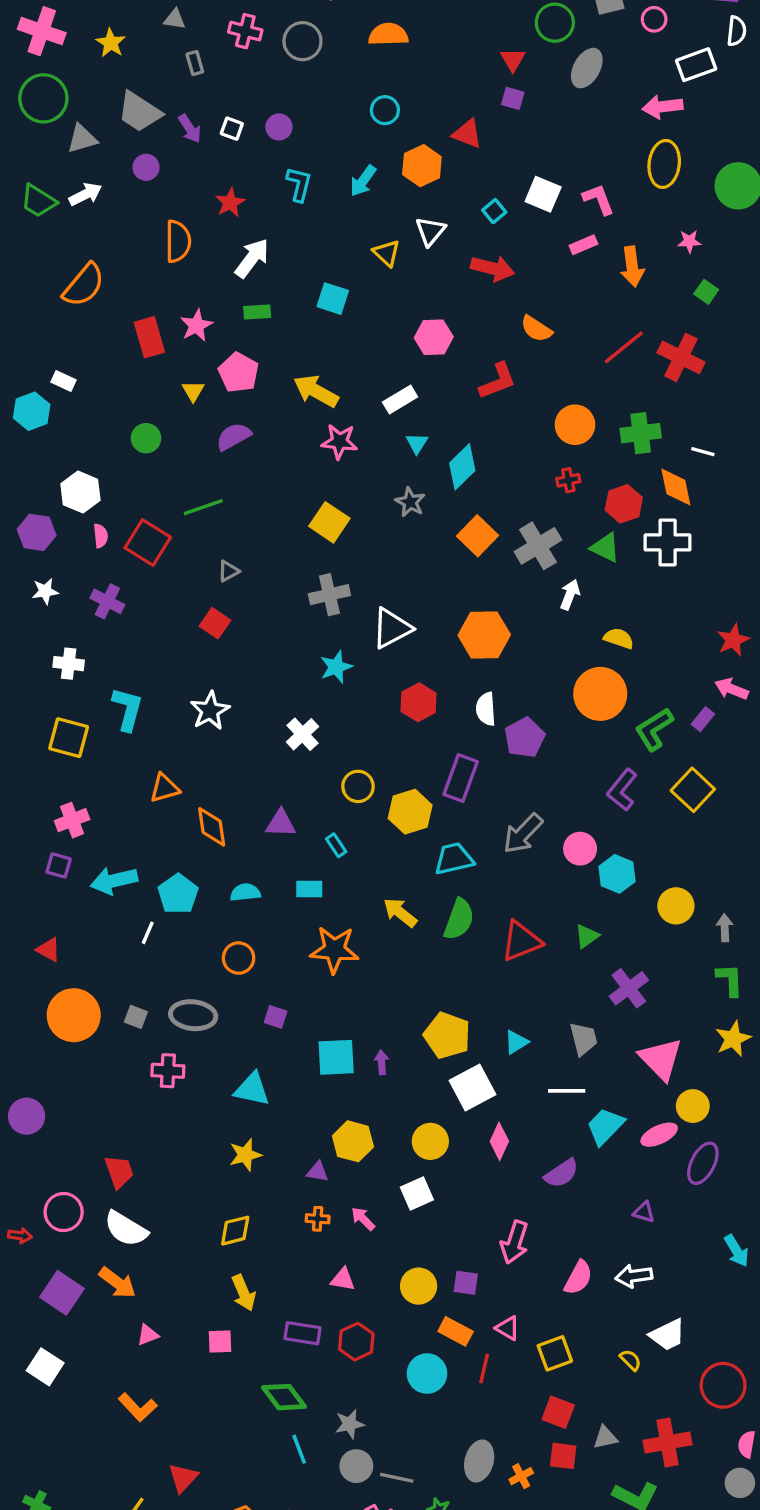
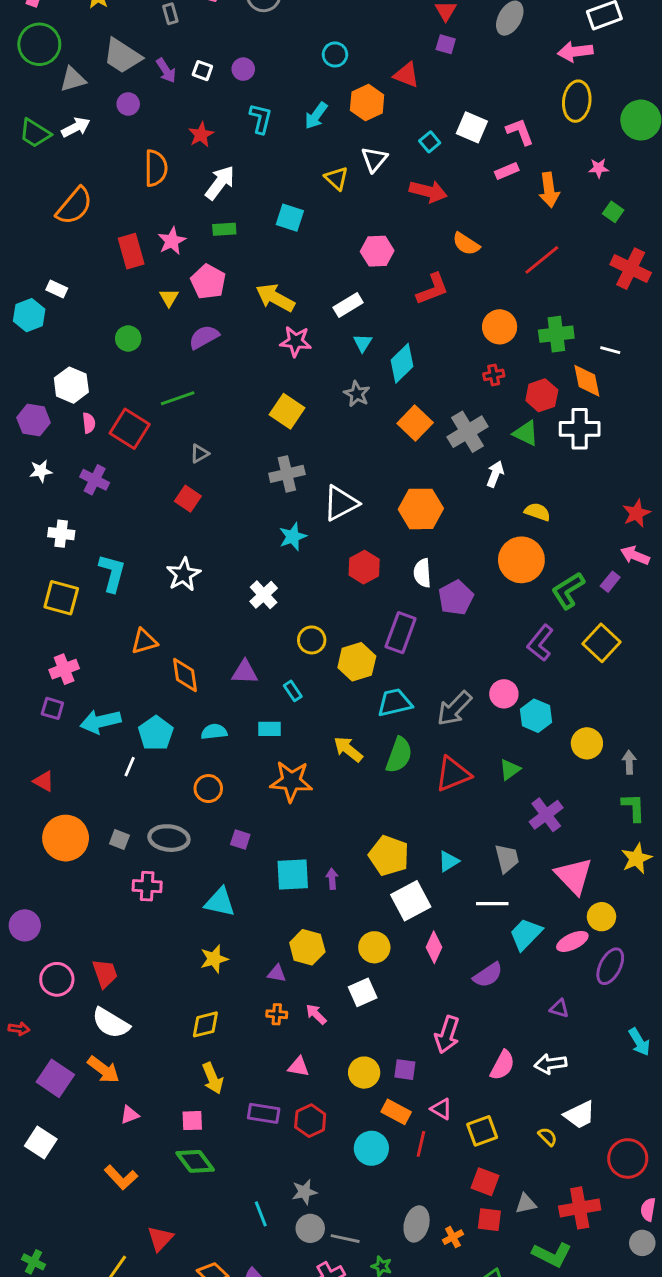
red cross: (681, 357) -> (631, 269), moved
gray arrow: (523, 834) -> (454, 708), moved
pink circle: (64, 1212) -> (57, 979), moved
green diamond: (284, 1397) -> (195, 1161), moved

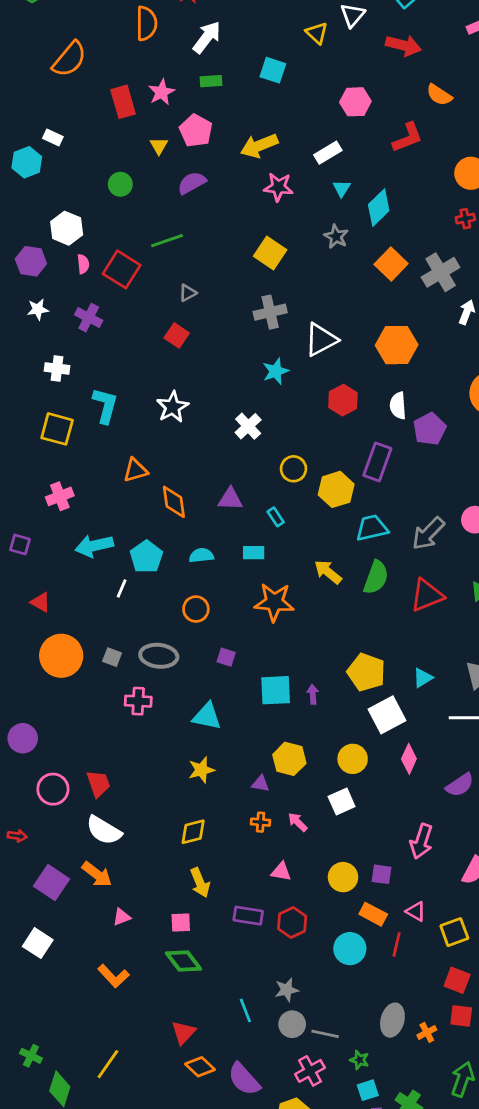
yellow arrow: (275, 298) -> (259, 146), turned -51
purple square: (52, 708) -> (20, 544), moved
red triangle: (160, 1239) -> (184, 1032), moved

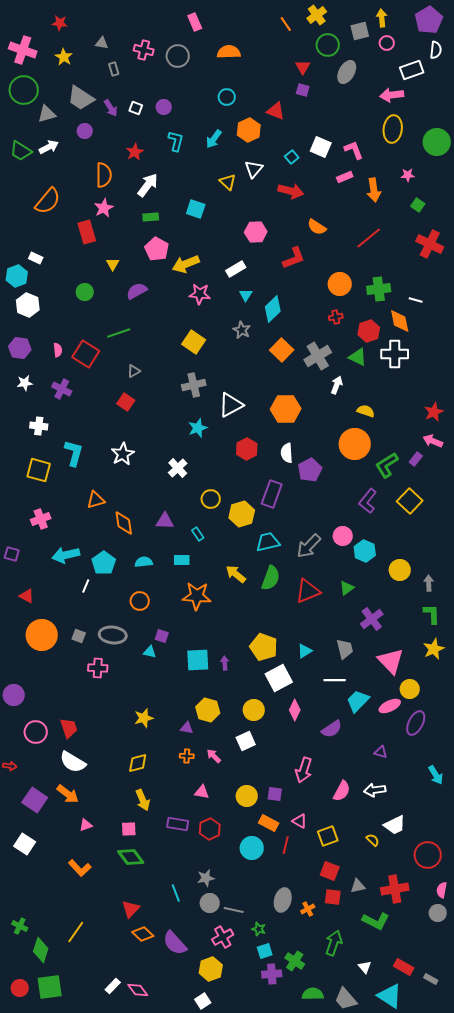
pink star: (162, 92) -> (104, 208), moved
pink pentagon: (196, 131) -> (157, 249), moved
white hexagon: (67, 228) -> (28, 305), moved
cyan triangle: (207, 716) -> (150, 652), moved, size x0.6

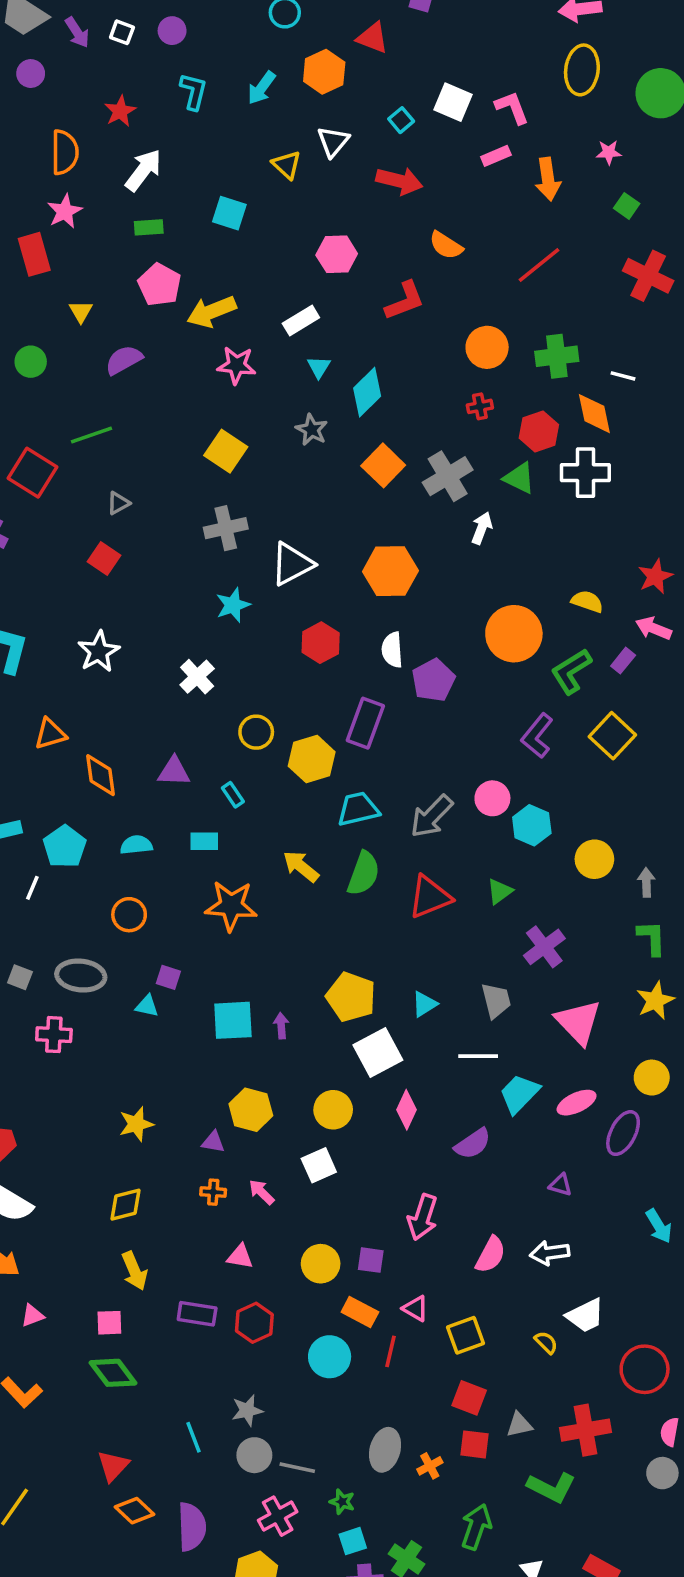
yellow semicircle: (366, 411) -> (587, 601), moved
yellow circle: (410, 689) -> (652, 1078), moved
purple semicircle: (175, 943) -> (192, 1527), turned -140

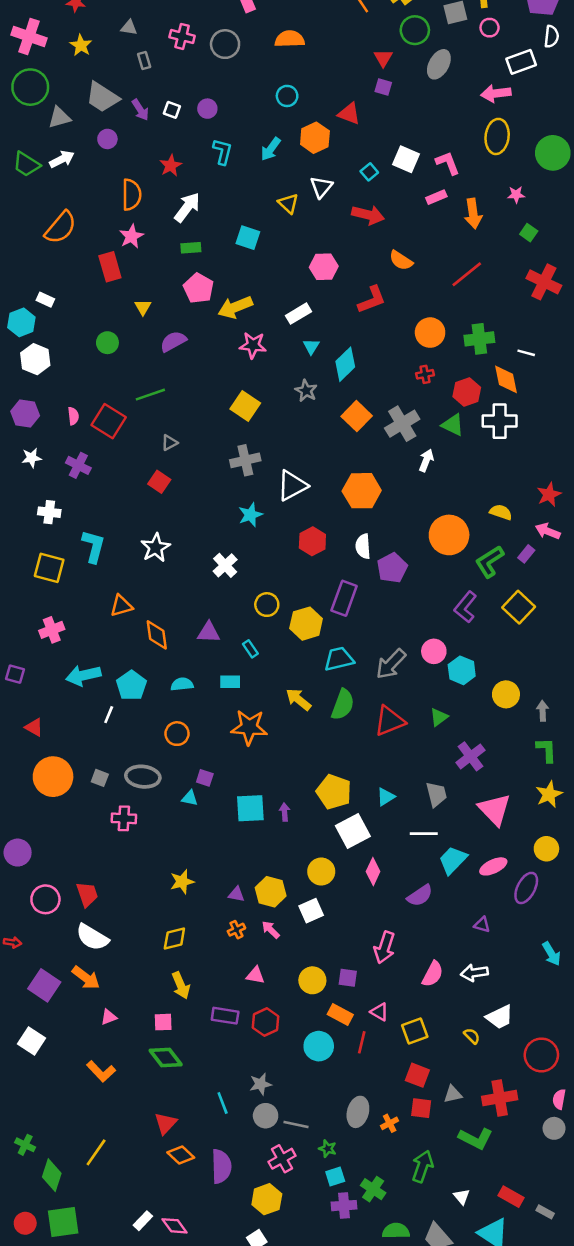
yellow hexagon: (251, 1110) -> (271, 892), moved
orange cross: (213, 1192) -> (236, 930), turned -30

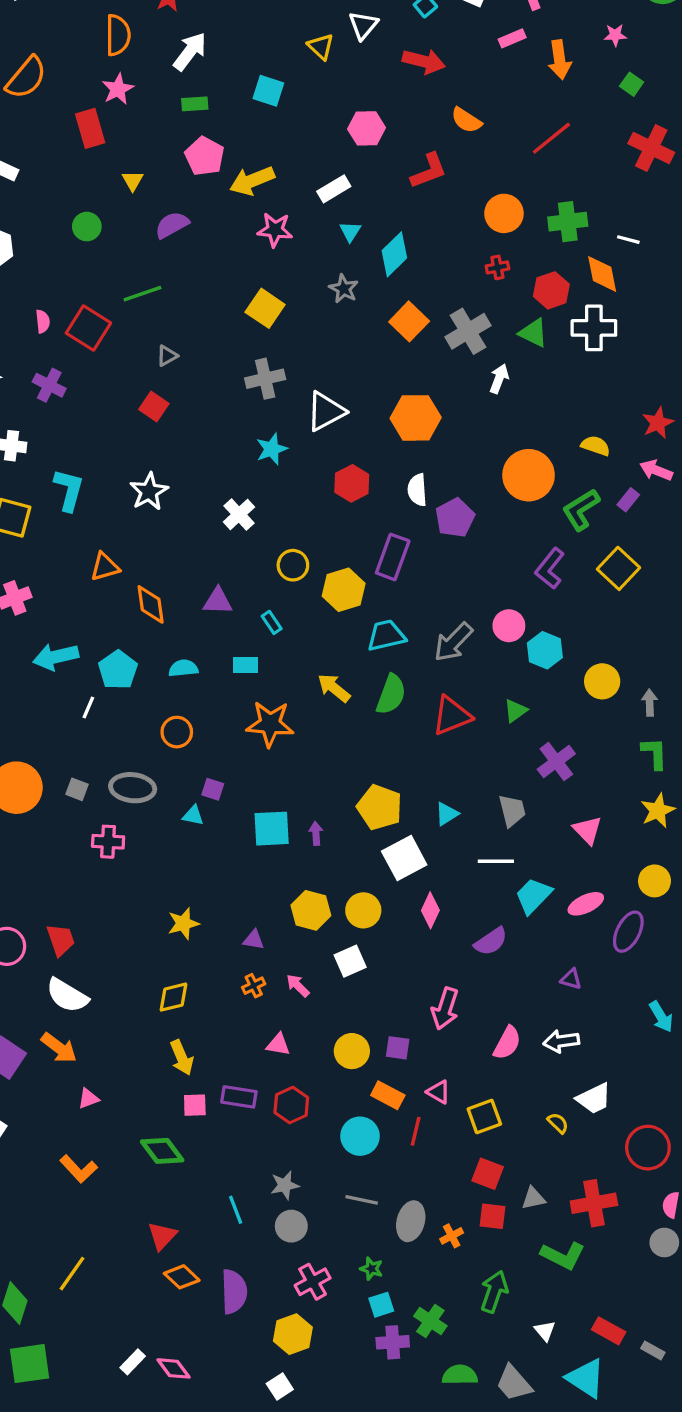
pink triangle: (495, 810) -> (587, 830), size x0.7
yellow hexagon: (271, 892) -> (311, 910), moved
pink square: (163, 1022) -> (195, 1105), moved
gray line: (296, 1125) -> (362, 1200), moved

